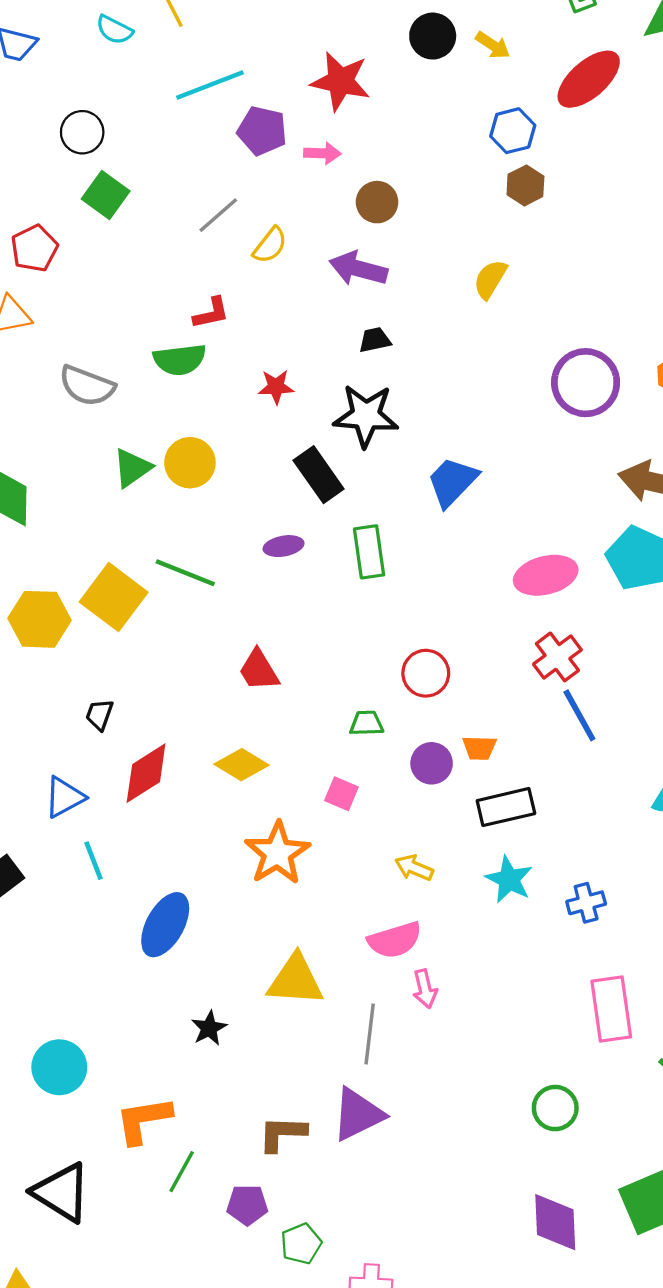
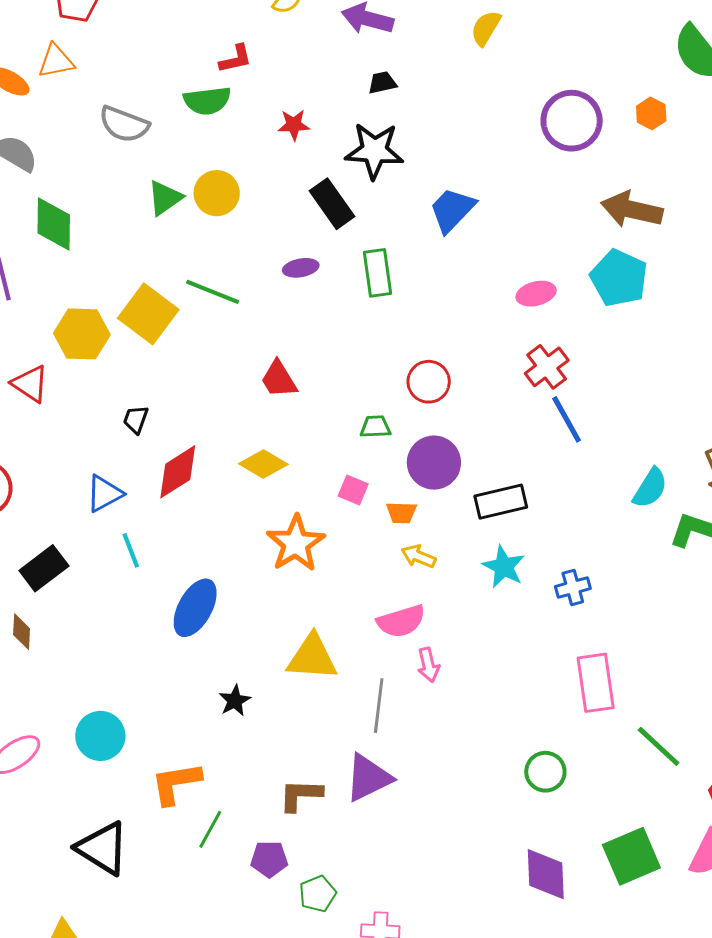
pink ellipse: (546, 575) -> (536, 294), size x0.7
orange trapezoid: (479, 748) -> (401, 513), moved
purple circle: (432, 763) -> (434, 463), size x1.4

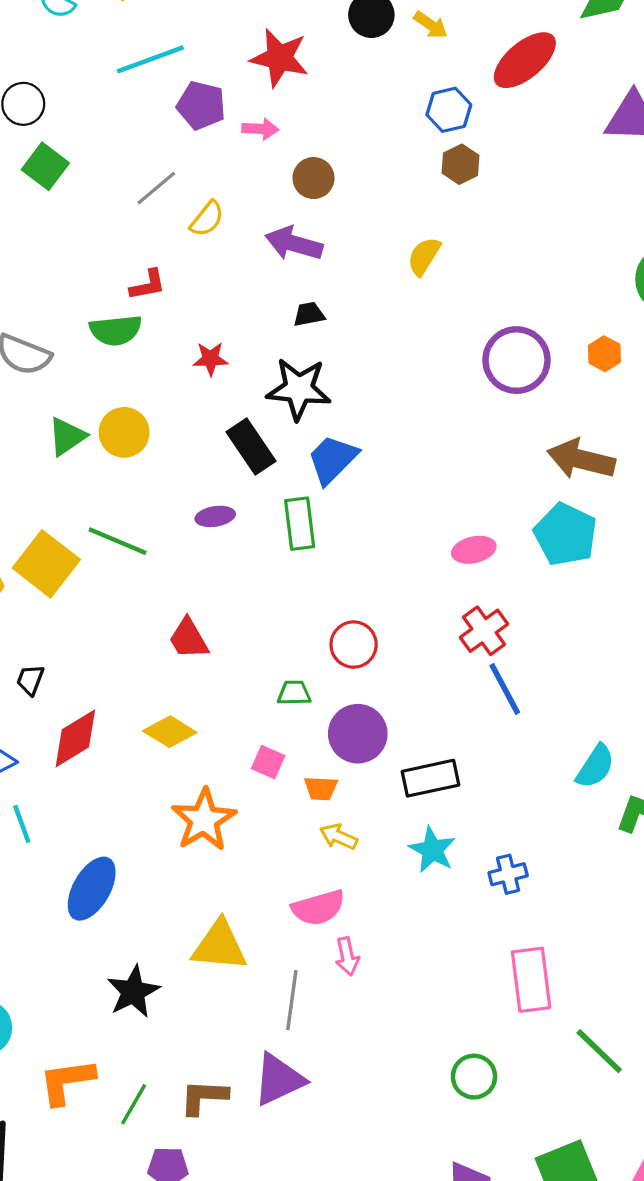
blue trapezoid: (452, 210) -> (333, 459), moved
black star: (235, 701) -> (133, 992), size x1.5
green line: (210, 829) -> (134, 1104), moved

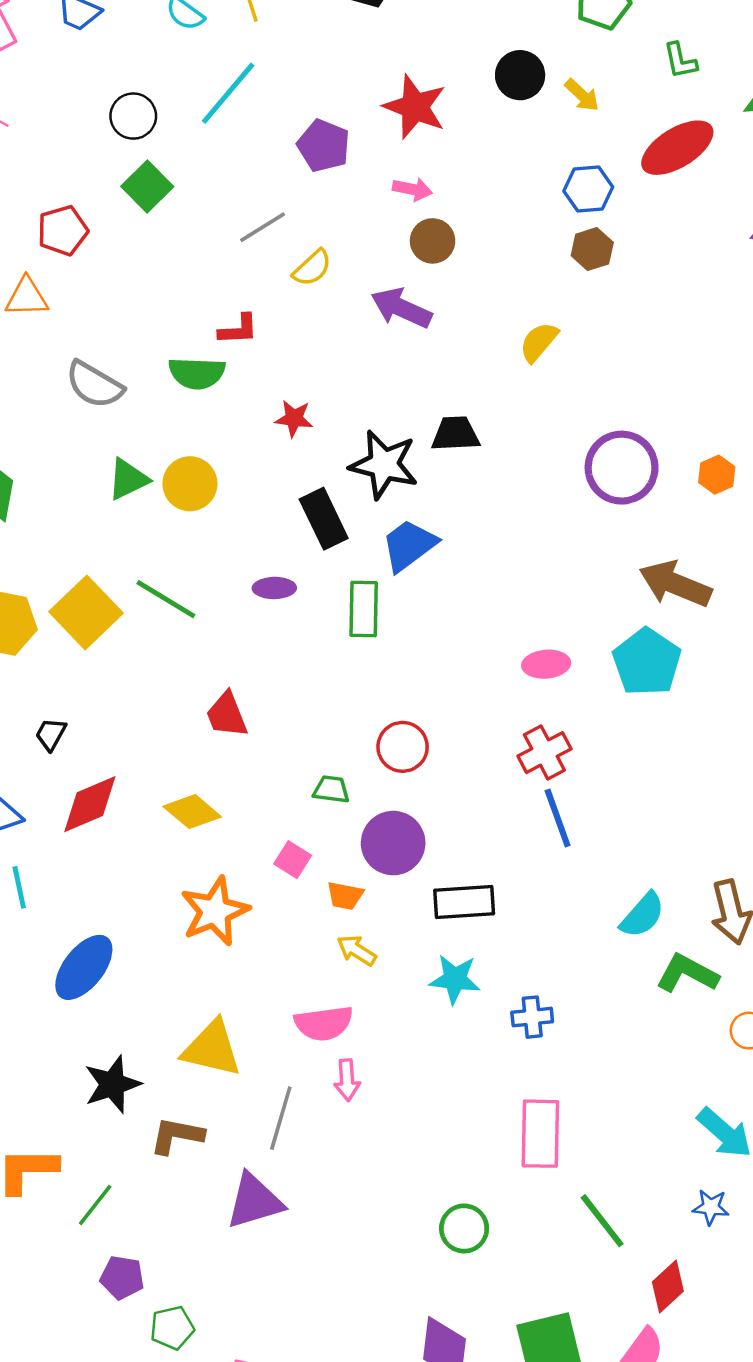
cyan line: (150, 59) -> (228, 93), moved, turned -38
pink arrow: (260, 129) -> (412, 189), moved
black trapezoid: (309, 314) -> (455, 434), moved, size x1.4
cyan star: (432, 850) -> (455, 979), turned -30
brown L-shape: (204, 1097) -> (177, 1136), moved

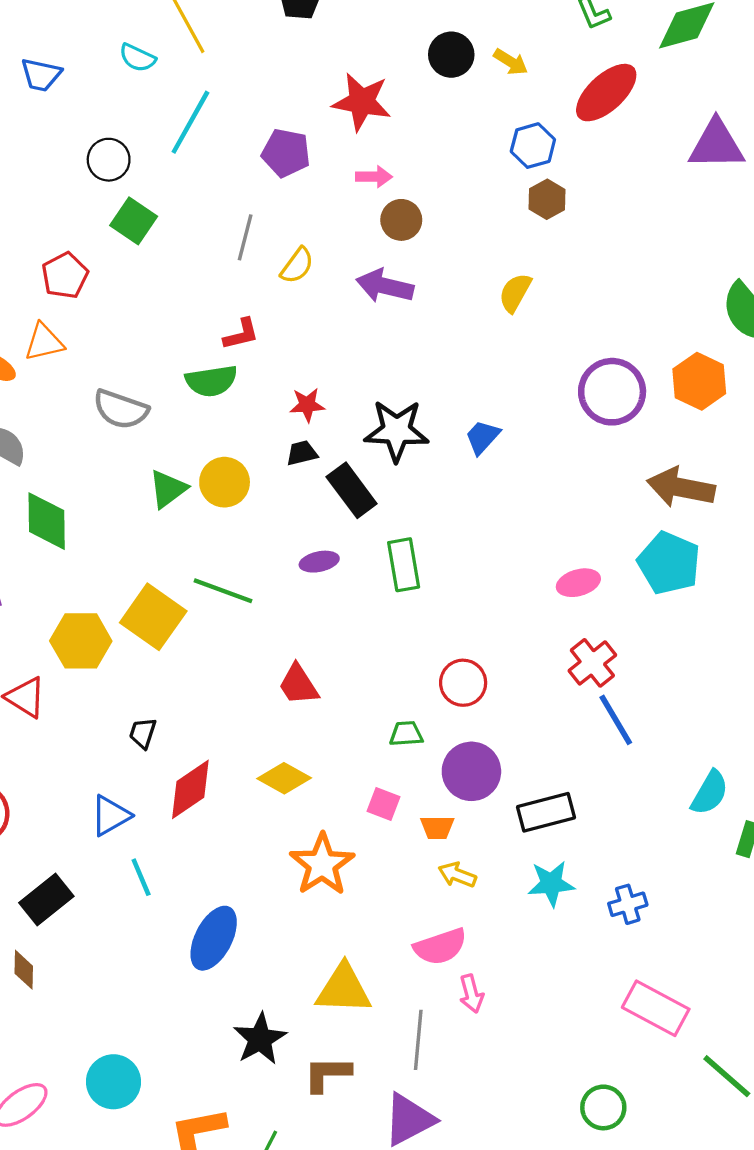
gray line: (263, 227) -> (245, 237), turned -33
black trapezoid: (455, 434) -> (302, 453), moved, size x0.7
orange hexagon: (717, 475) -> (699, 381), size x1.6
blue trapezoid: (409, 545) -> (482, 437), moved, size x0.7
pink rectangle: (540, 1134) -> (656, 1008), turned -52

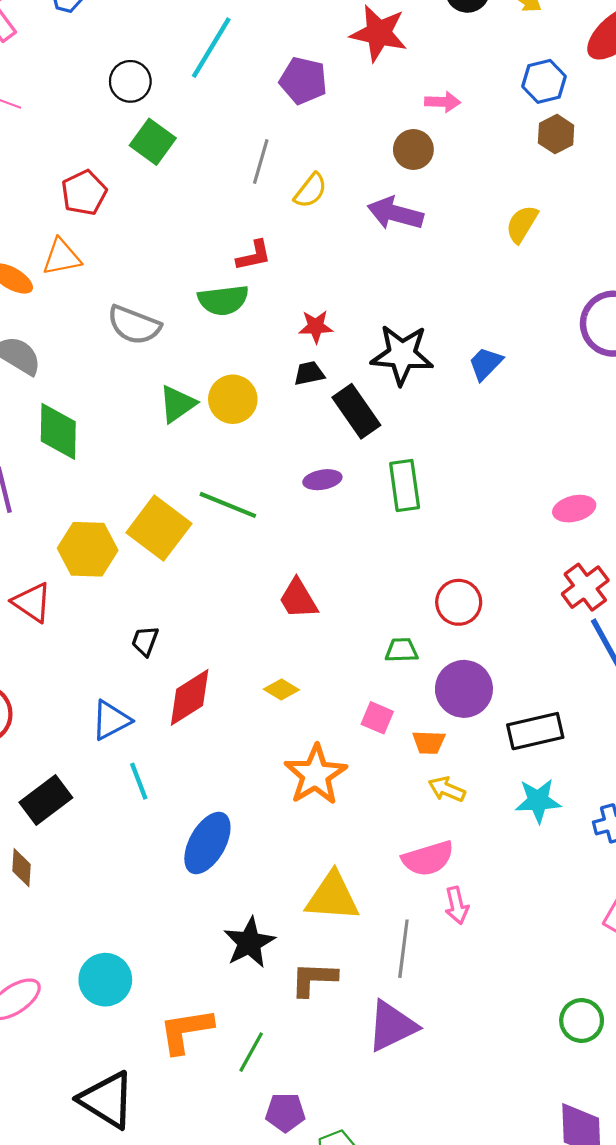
pink arrow: (374, 177) -> (443, 102), moved
yellow diamond: (284, 778) -> (281, 689), size x0.7

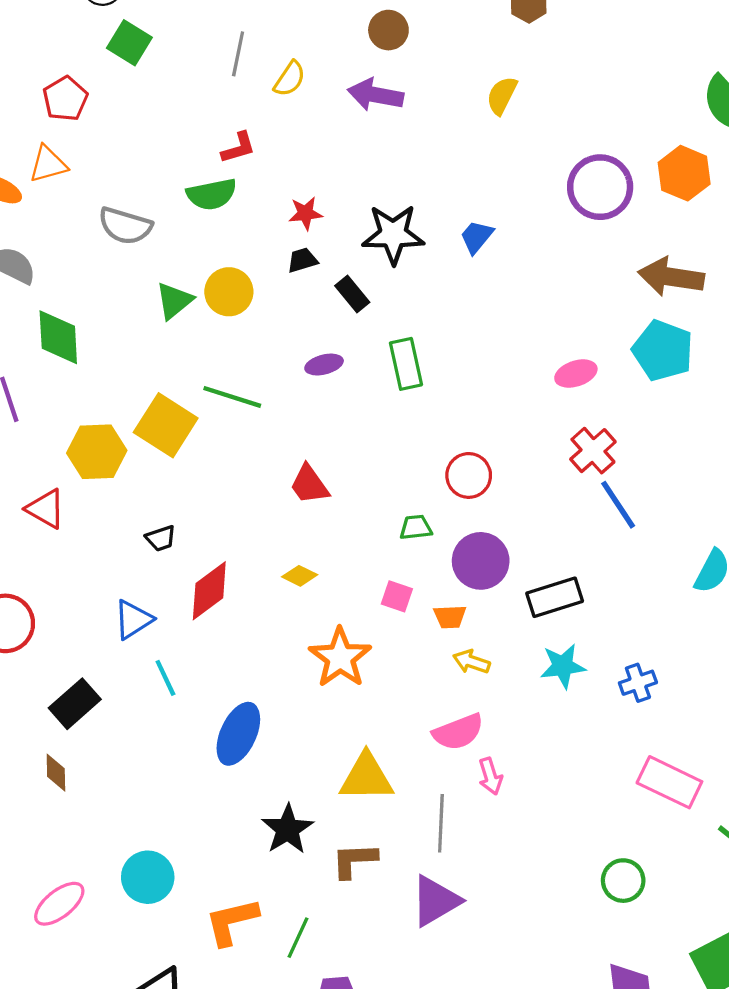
black rectangle: (356, 411) -> (352, 294), size x0.7
black trapezoid: (145, 641) -> (161, 538), turned -124

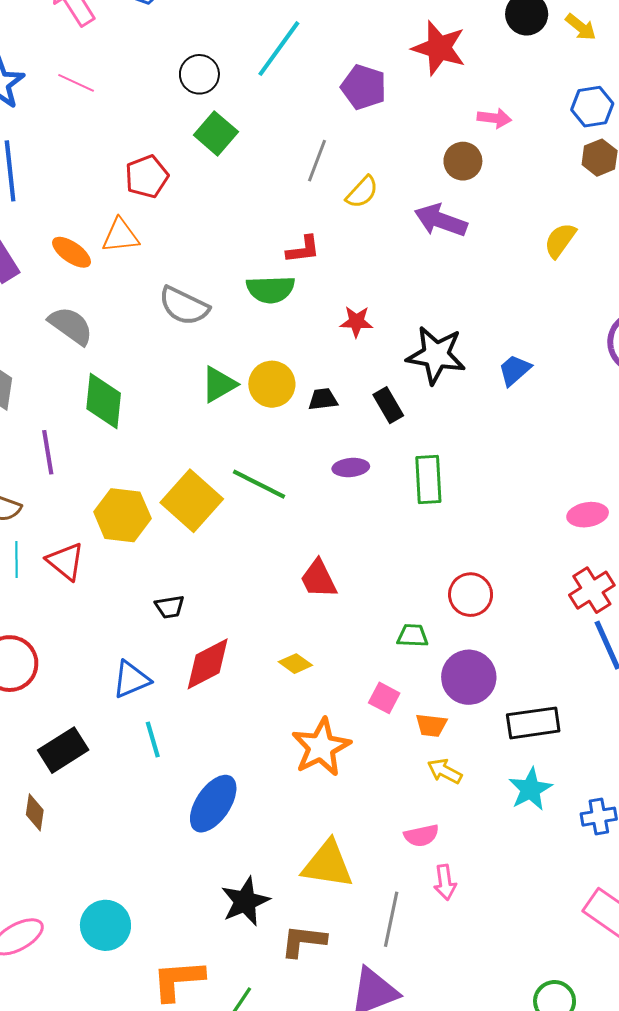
black trapezoid: (302, 260) -> (323, 399), moved
cyan star: (563, 666) -> (530, 789), turned -30
pink semicircle: (458, 732) -> (421, 835), size x0.7

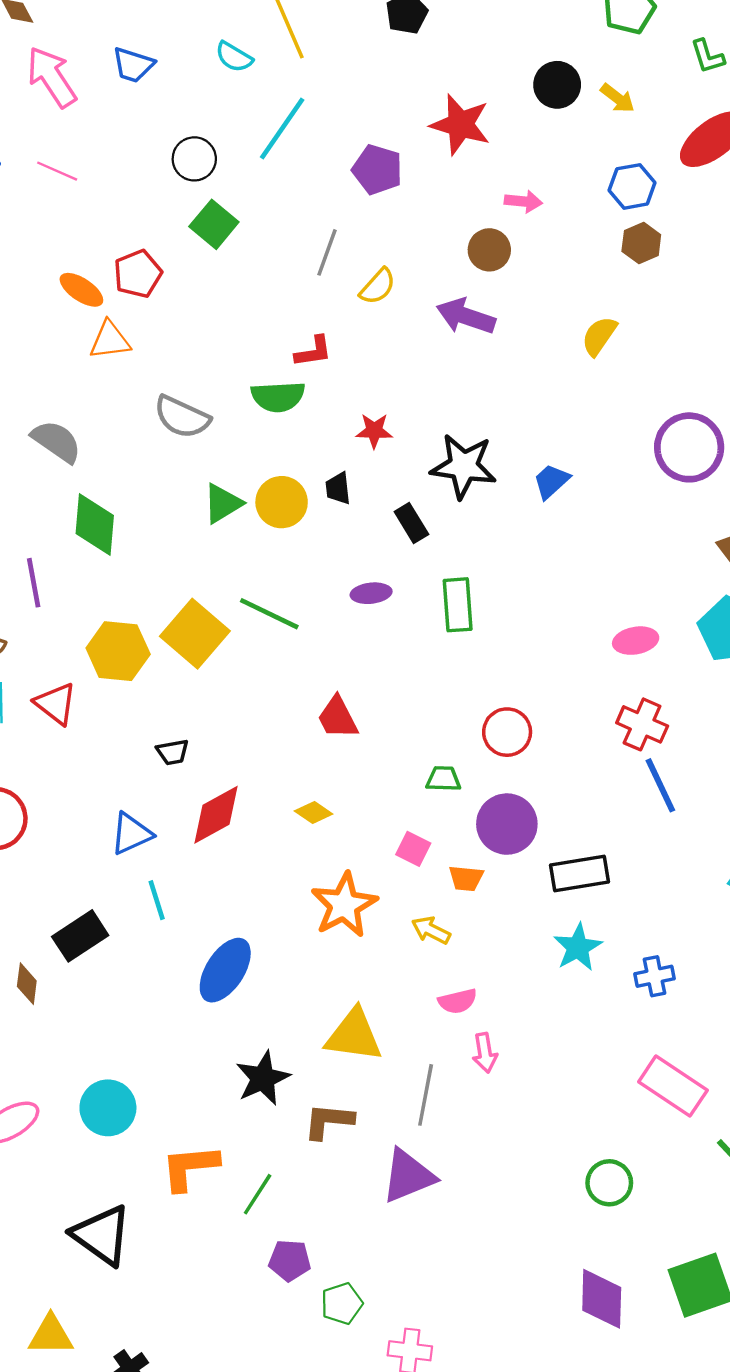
orange ellipse: (72, 252) -> (81, 290), moved
black trapezoid: (323, 399) -> (338, 488), moved, turned -88
red cross: (592, 590) -> (642, 724), turned -33
black rectangle: (63, 750) -> (80, 936), moved
yellow arrow: (445, 771) -> (431, 930), moved

